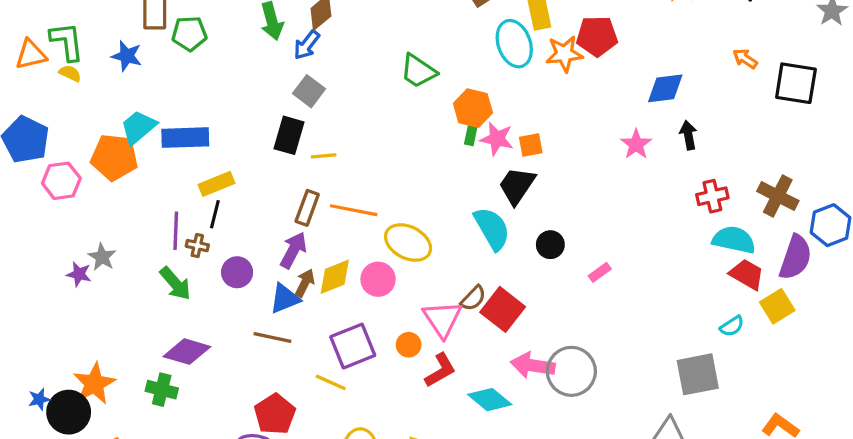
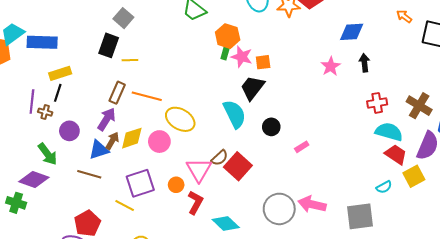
green arrow: (175, 283) -> (48, 154), moved
pink arrow: (533, 365) -> (312, 204), moved
red L-shape: (440, 370) -> (195, 203), turned -35

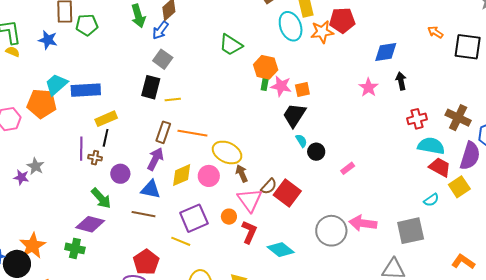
cyan semicircle: (235, 114) -> (301, 141), moved, size x0.5
brown arrow: (112, 141) -> (242, 173), moved, turned -48
blue triangle: (99, 150) -> (151, 189), turned 35

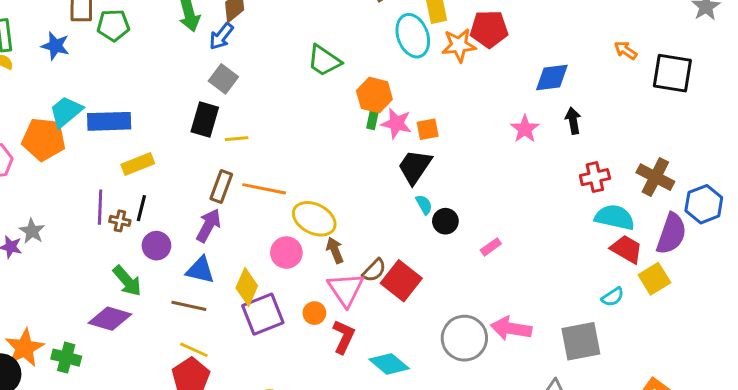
black line: (106, 138) -> (141, 208), moved
yellow diamond: (182, 175) -> (247, 287), moved, turned -45
yellow line: (181, 241) -> (194, 350), moved
green cross: (75, 248) -> (66, 358), moved

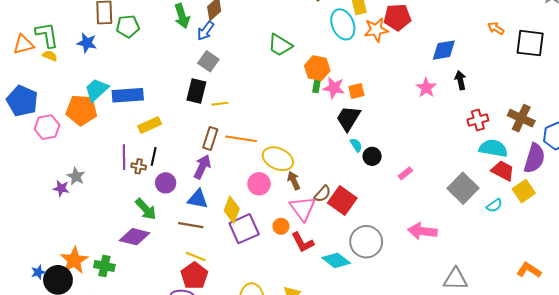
red L-shape: (344, 337) -> (303, 242), turned 130
gray circle: (464, 338) -> (366, 242), moved
gray square: (581, 341) -> (463, 188), moved, turned -32

